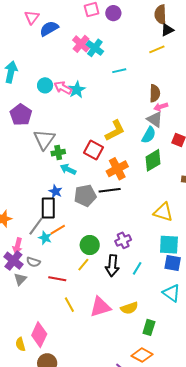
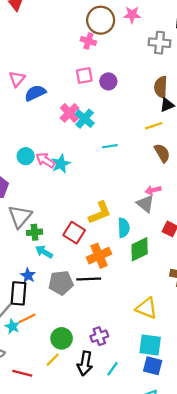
brown semicircle: (155, 93) -> (162, 153), moved, turned -36
cyan semicircle: (149, 135) -> (124, 228), moved, turned -36

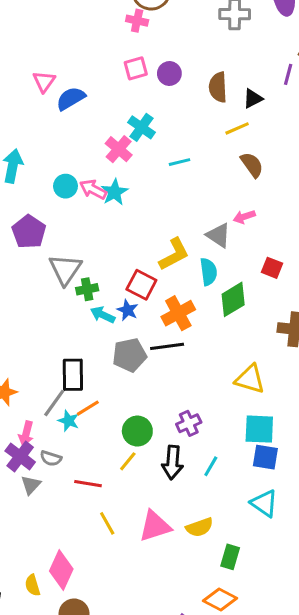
brown semicircle: (161, 87) -> (218, 87), moved
pink cross: (70, 113) -> (119, 149), moved
gray triangle: (145, 204) -> (218, 235), moved
blue star: (28, 276) -> (128, 310), moved

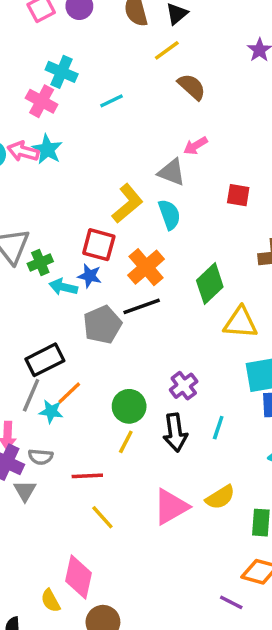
green diamond: (233, 299) -> (210, 284), moved
black rectangle: (73, 375) -> (45, 360), turned 76
yellow line: (107, 523) -> (102, 517), moved

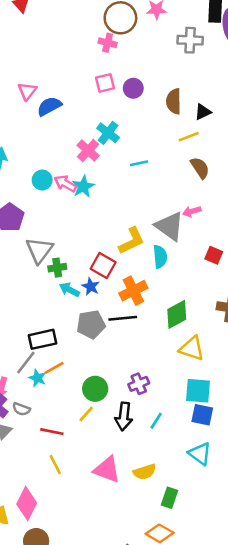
gray triangle: (172, 172) -> (170, 226), size x1.4
pink triangle: (171, 507) -> (107, 470), turned 36

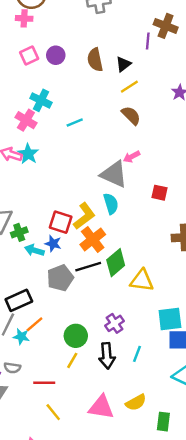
yellow line: (189, 137) -> (129, 87), moved
yellow L-shape: (132, 241) -> (84, 216), moved
green diamond: (177, 314) -> (116, 263), moved
yellow triangle: (192, 348) -> (142, 281), moved

